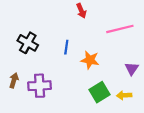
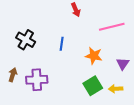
orange star: (90, 60) -> (94, 56), moved

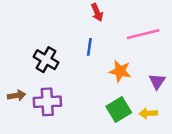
black cross: (26, 40) -> (46, 60), moved
blue line: (62, 44) -> (89, 47), moved
brown arrow: (13, 75) -> (17, 95), turned 64

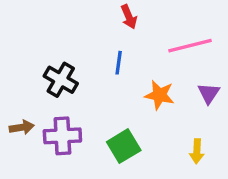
purple triangle: (157, 81) -> (209, 93), moved
green square: (119, 109) -> (124, 146), moved
yellow arrow: (148, 113) -> (197, 151), turned -84

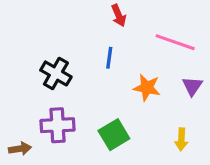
pink line: (190, 46) -> (175, 42), turned 33
brown arrow: (22, 127) -> (20, 149), moved

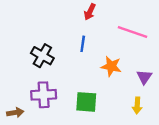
red arrow: (119, 15) -> (90, 12), turned 49
purple triangle: (192, 86) -> (144, 77), moved
green square: (114, 135) -> (86, 102), turned 35

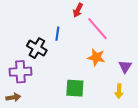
pink line: (132, 32) -> (97, 29), moved, turned 30
blue line: (83, 44) -> (57, 34), moved
purple cross: (44, 95) -> (20, 72), moved

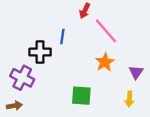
black cross: (37, 48) -> (40, 52), turned -30
orange star: (96, 57) -> (105, 62), turned 30
purple cross: (20, 72) -> (22, 78), turned 30

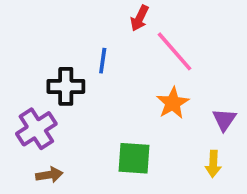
purple cross: (22, 78) -> (36, 129), turned 30
brown arrow: (14, 106) -> (49, 175), moved

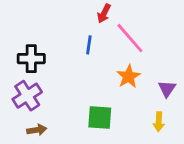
blue line: (103, 61) -> (89, 45), moved
black cross: (66, 86) -> (31, 59), moved

